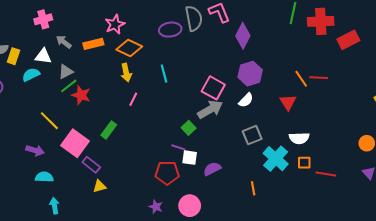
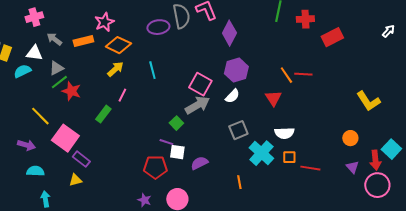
red cross: (321, 21) -> (305, 19), size x0.7
yellow arrow: (126, 73) -> (115, 69), turned -120
green rectangle: (109, 130) -> (103, 114), moved
yellow triangle: (100, 186) -> (75, 180), moved

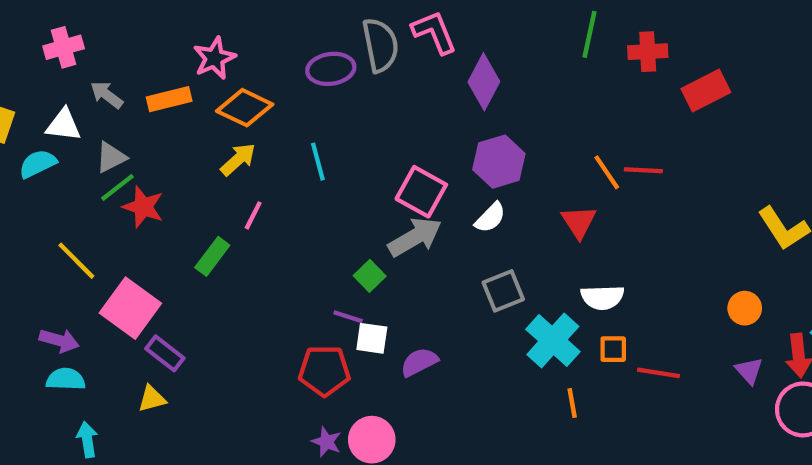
purple arrow: (26, 145) -> (59, 340), moved
orange line: (239, 182) -> (572, 403), moved
purple star: (144, 200) -> (327, 442), moved

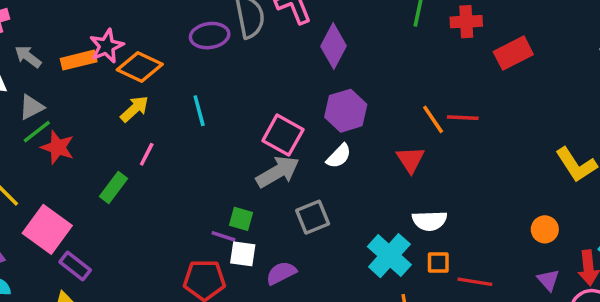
pink star: (214, 58) -> (107, 46), moved
green square: (370, 276) -> (241, 219), moved, turned -30
gray square: (503, 291) -> (313, 217), moved

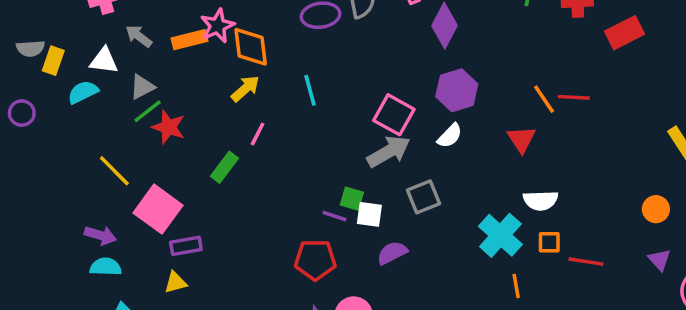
orange diamond: (140, 67) -> (251, 47), turned 57
white square: (243, 254) -> (369, 214), moved
purple rectangle: (75, 266) -> (186, 246), turned -48

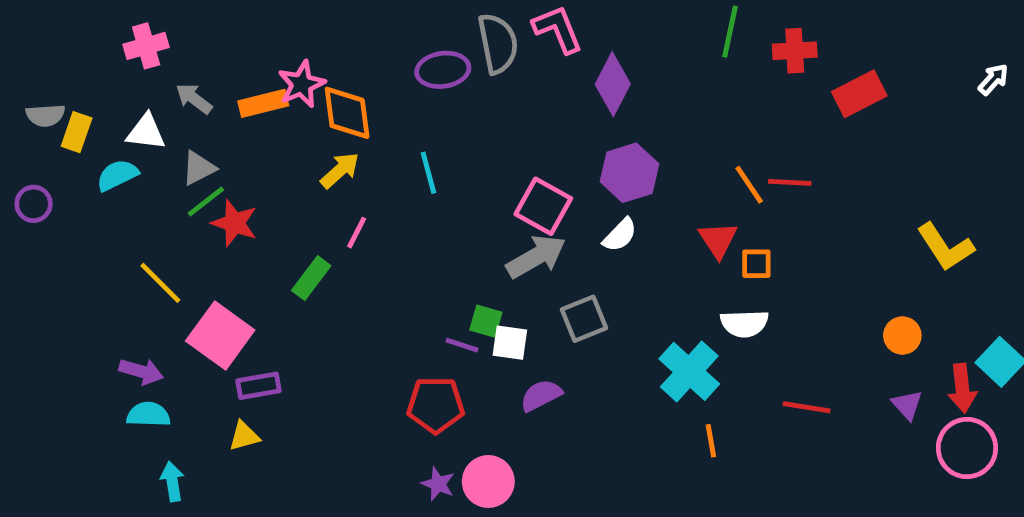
orange square: (549, 242) -> (756, 264), moved

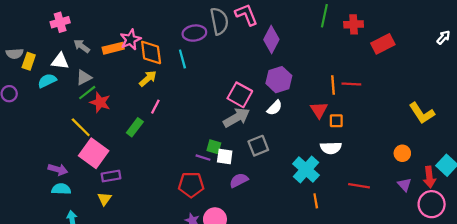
cyan line: (428, 173) -> (182, 59), moved
orange line: (749, 185) -> (333, 85), turned 30
yellow line: (160, 283) -> (81, 127), moved
yellow triangle: (244, 436) -> (104, 199), turned -40

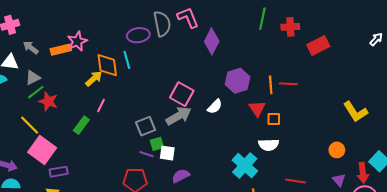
orange diamond: (151, 53) -> (107, 65), moved
purple hexagon: (279, 80) -> (238, 81), moved
gray square: (258, 146) -> (146, 126), moved
green square: (214, 147) -> (157, 144), turned -32

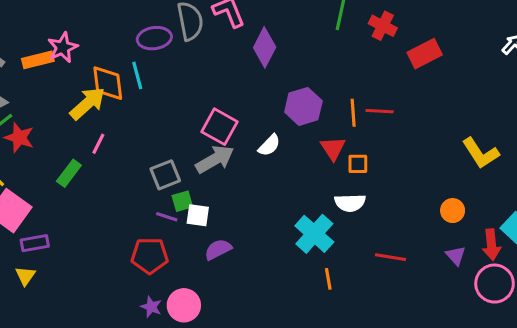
red cross: (290, 27) -> (383, 26), turned 30
yellow arrow: (94, 79) -> (88, 103), size x1.4

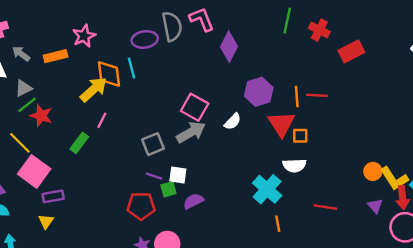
pink star: (63, 47) -> (84, 36), moved
red triangle: (333, 148) -> (281, 124), size x1.4
yellow L-shape: (481, 153) -> (394, 179), moved
green square: (182, 201) -> (168, 189), moved

